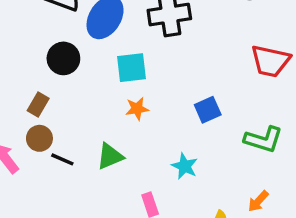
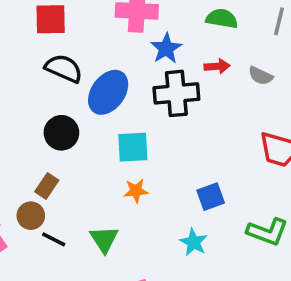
brown rectangle: (38, 105) -> (47, 186), moved
green triangle: (110, 156) -> (104, 239), turned -44
cyan star: (185, 166) -> (194, 242), moved

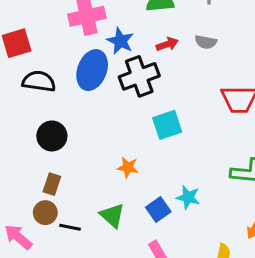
blue ellipse: (108, 92) -> (92, 70), moved
cyan square: (133, 147) -> (167, 125), moved
orange star: (136, 191) -> (128, 167), turned 30
blue square: (211, 197) -> (158, 209), moved

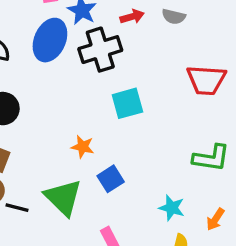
cyan star: (188, 197) -> (172, 208), moved
blue square: (158, 209) -> (111, 179), moved
green triangle: (112, 215) -> (63, 197), size x1.4

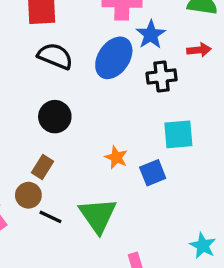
black cross: (100, 50) -> (162, 76), size x0.7
orange star: (83, 147) -> (116, 157), moved
blue square: (111, 179) -> (153, 173), moved

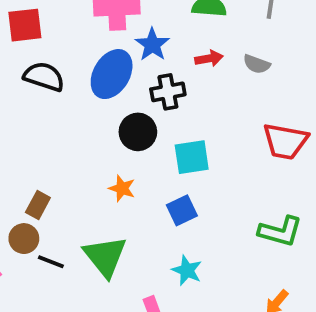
black circle: (55, 117) -> (138, 132), moved
blue square: (153, 173) -> (182, 210), moved
cyan star: (203, 246) -> (187, 270), moved

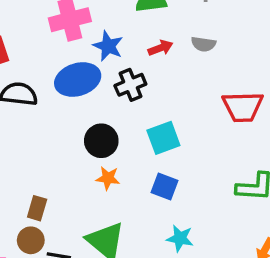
blue ellipse: (112, 74) -> (78, 80), turned 54
black circle: (138, 132) -> (101, 141), moved
blue square: (182, 210) -> (165, 186), turned -32

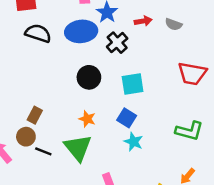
black cross: (130, 85) -> (117, 43), turned -30
orange star: (108, 178) -> (87, 119), moved
cyan star: (180, 238) -> (133, 142), moved

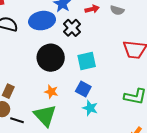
black circle: (89, 77) -> (51, 58), size x1.4

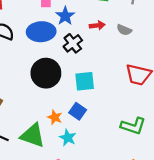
orange star: (51, 92) -> (55, 117), moved
cyan star: (90, 108) -> (68, 138), moved
green triangle: (45, 116) -> (33, 135), turned -35

